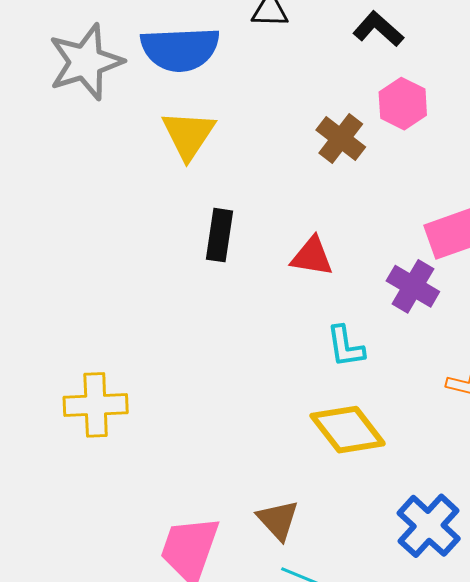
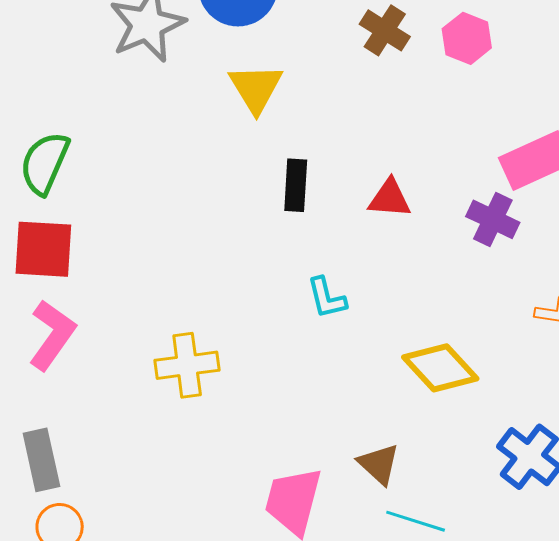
brown cross: (341, 138) -> (385, 30), moved
cyan L-shape: (346, 347) -> (327, 298), moved

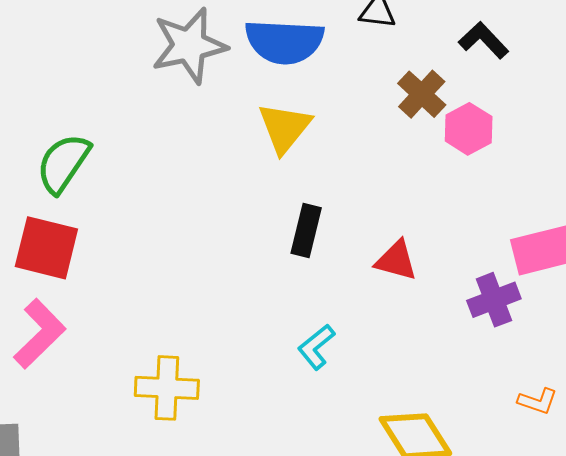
pink hexagon: (467, 38) -> (469, 129), moved
purple cross: (493, 219) -> (494, 300), turned 33
cyan L-shape: (327, 298) -> (316, 347), turned 54

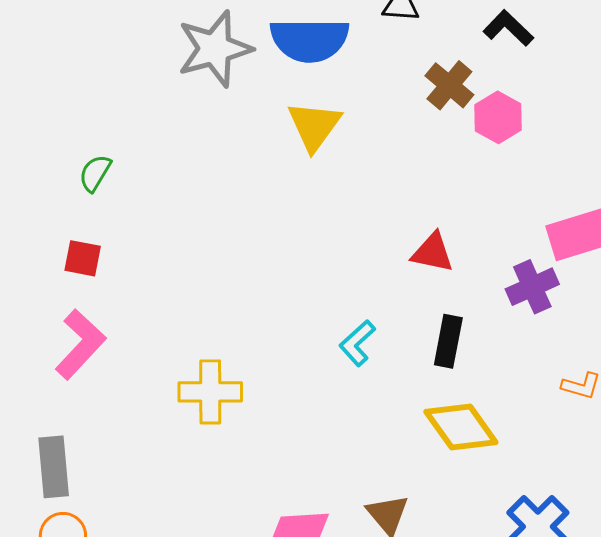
green semicircle: (63, 163) -> (95, 173), size x0.6
black rectangle: (306, 230) -> (448, 341), moved
red square: (46, 248) -> (83, 258), size x0.6

